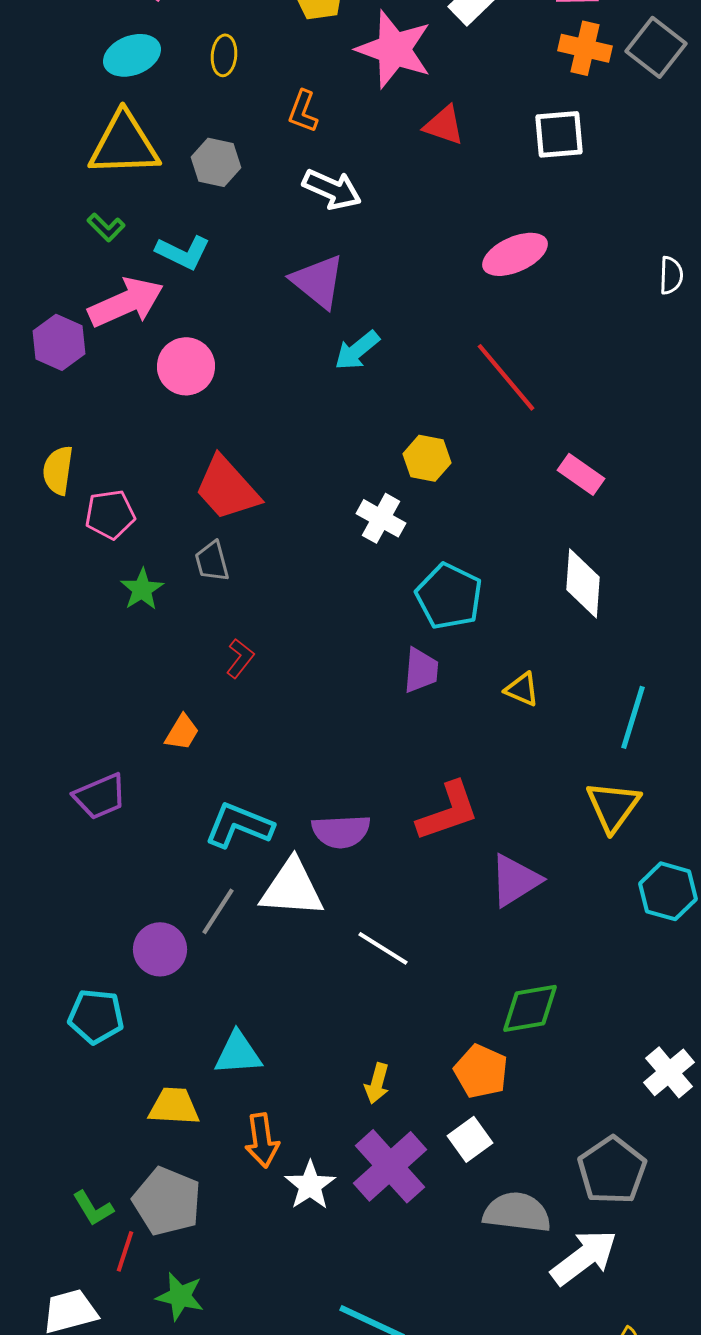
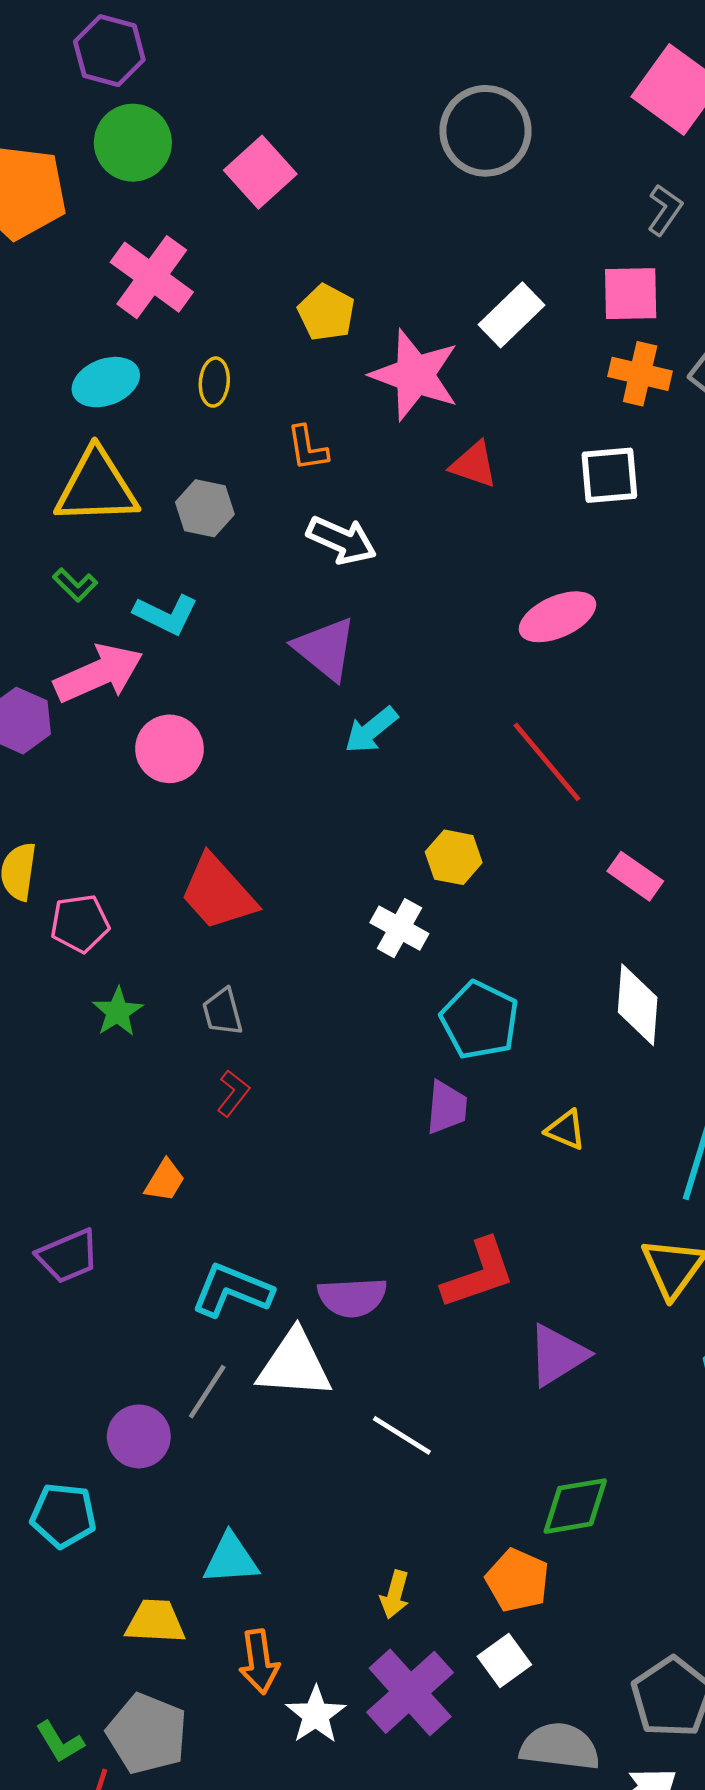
orange L-shape: (303, 111) -> (307, 448), turned -30
gray trapezoid: (212, 561) -> (223, 1012), moved

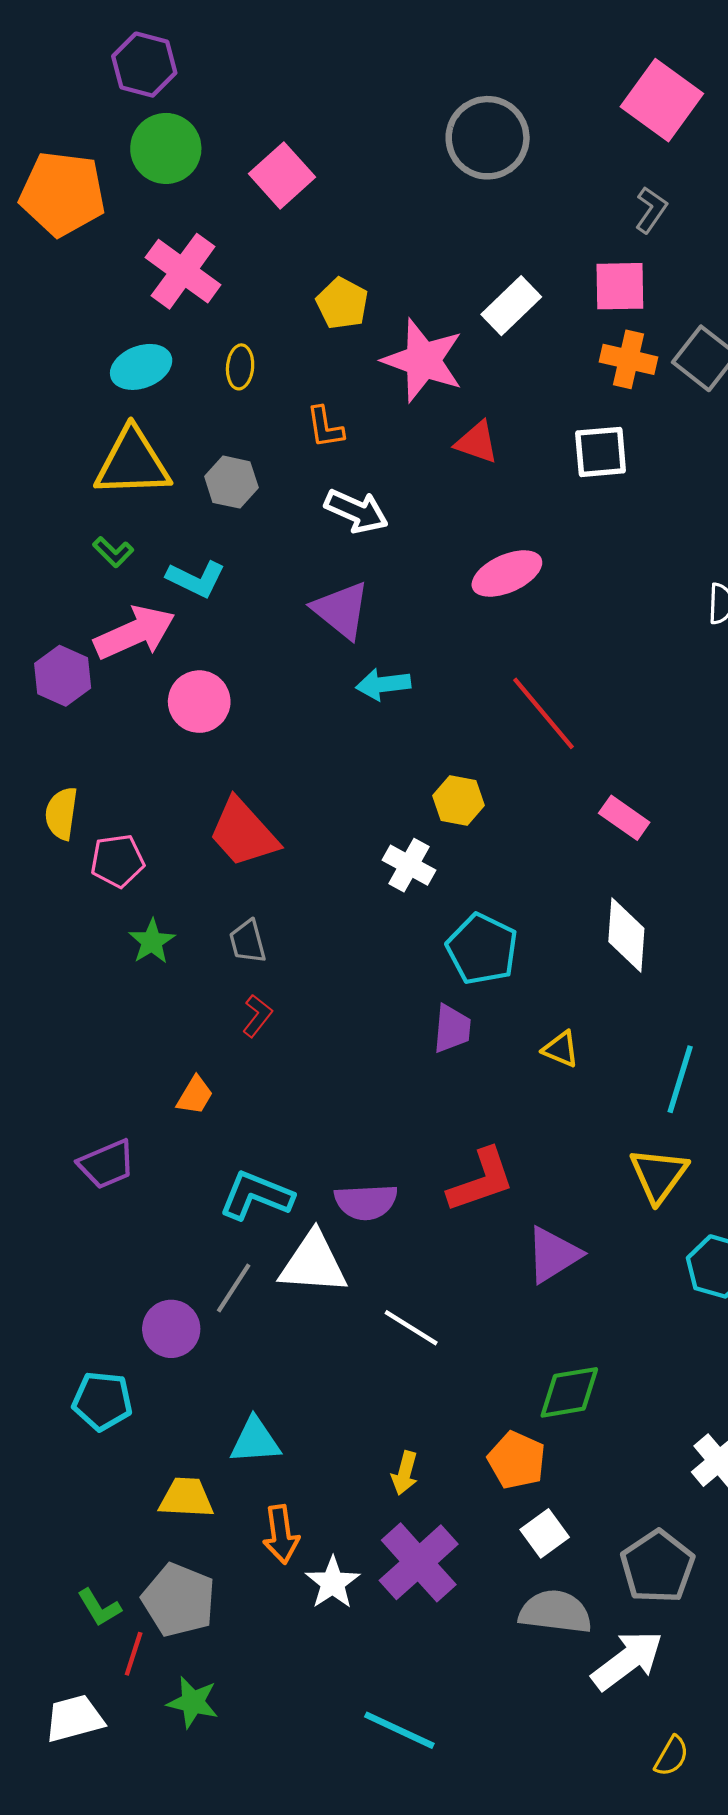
pink ellipse: (557, 617) -> (507, 574), moved
cyan arrow: (371, 730) -> (383, 684), turned 32
white square: (504, 1661) -> (545, 1533), moved

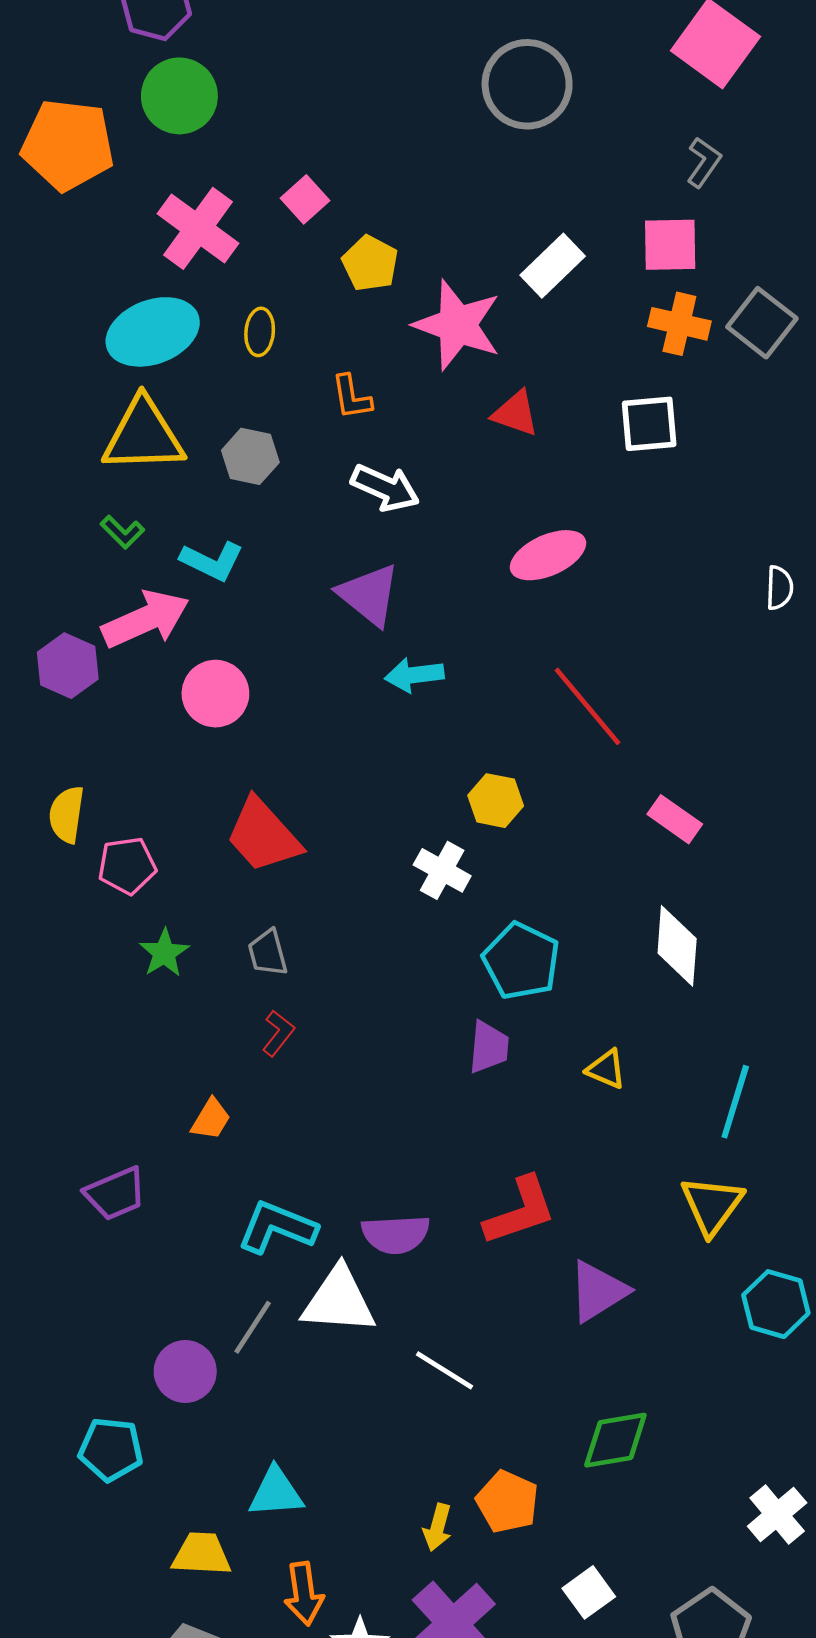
pink square: (282, 175) -> (305, 199), moved, size x0.7
cyan ellipse: (141, 367) -> (153, 332), size x1.4
orange pentagon: (517, 1460) -> (507, 1502), moved

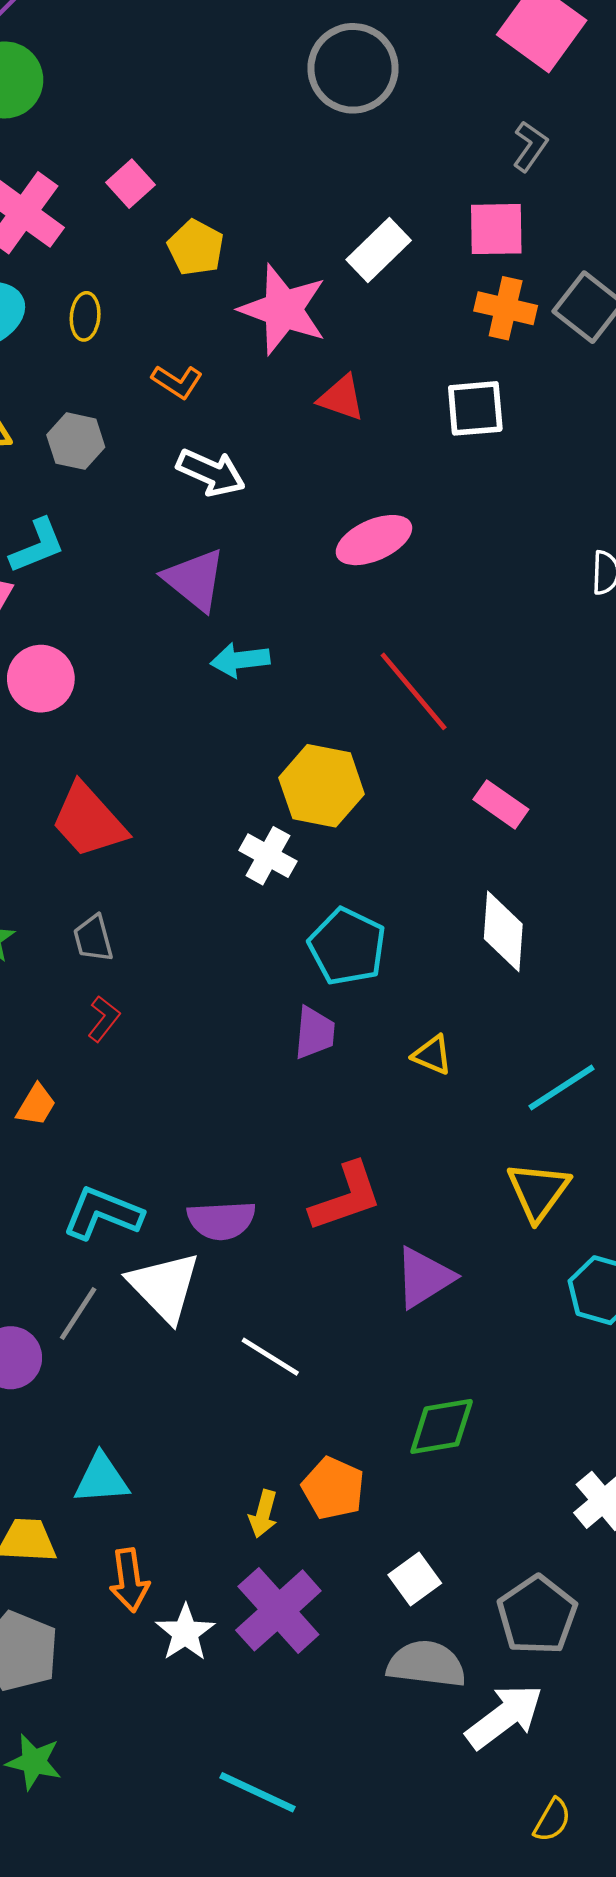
orange L-shape: (351, 397) -> (177, 382), turned -48
cyan L-shape: (212, 561) -> (37, 546), turned -48
yellow hexagon: (496, 801) -> (322, 786), size x1.5
cyan line: (735, 1102) -> (561, 1087), turned 40
white triangle: (339, 1301) -> (164, 1287), turned 42

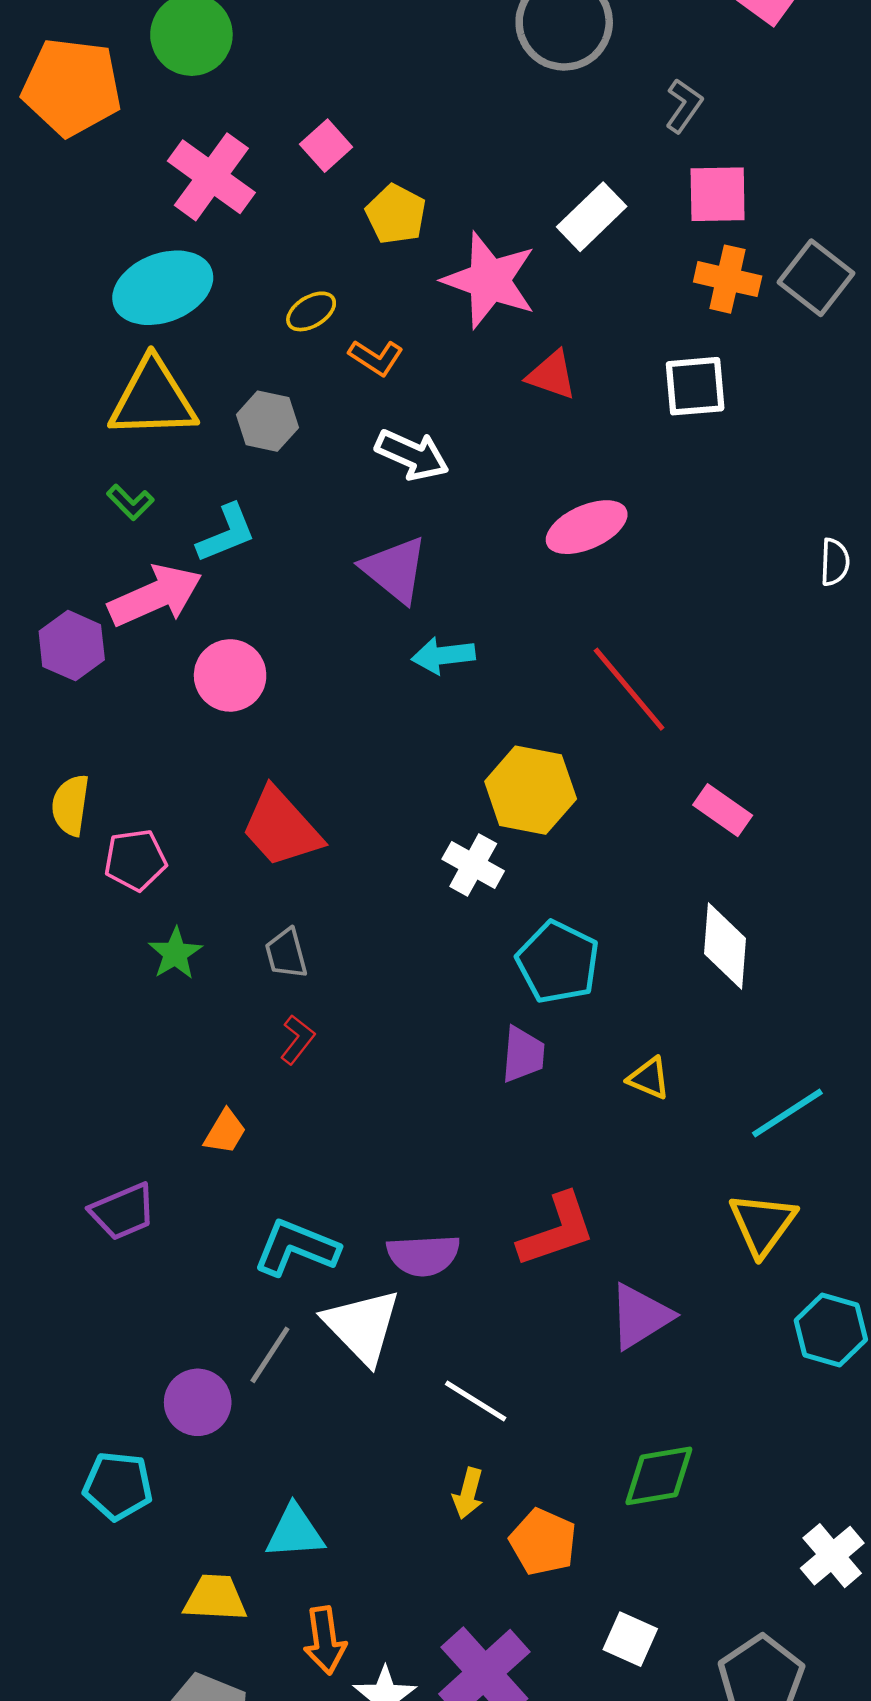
gray L-shape: (530, 146) -> (684, 106), moved
yellow ellipse: (85, 316) -> (311, 311), moved, turned 54
yellow arrow: (263, 1514) -> (468, 1493), moved
white square: (415, 1579) -> (630, 1639), turned -30

